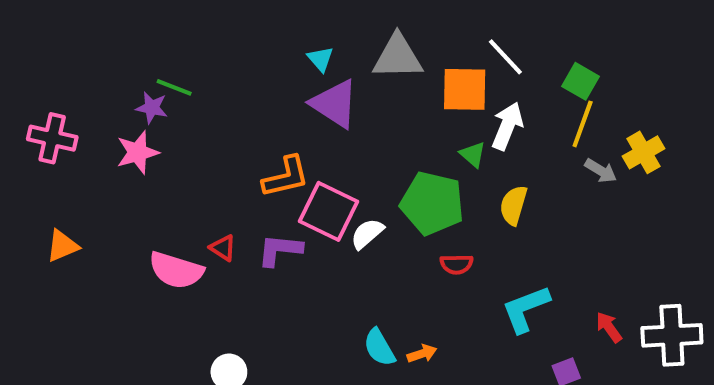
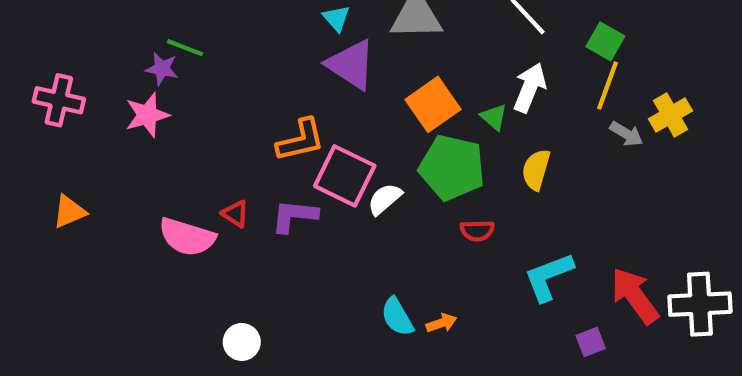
orange square: (465, 89) -> (433, 104), moved, turned -36
red arrow: (609, 327) -> (635, 296), size x1.8

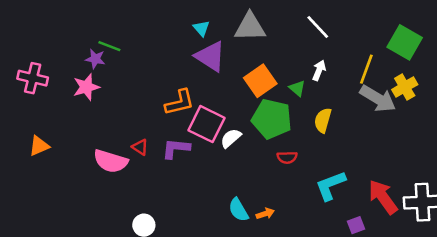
green square: (605, 41) -> (405, 42), moved, size x1.5
white arrow: (530, 88) -> (319, 70), size x0.7
gray arrow: (626, 134) -> (378, 99), size x1.8

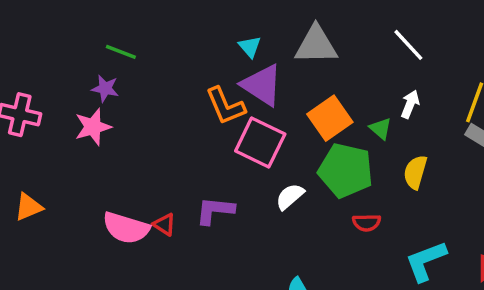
green line: (109, 46) -> (121, 52), moved
orange L-shape: (180, 102) -> (225, 106), moved, turned 80
pink square: (206, 124) -> (260, 143), moved
red triangle: (140, 147) -> (164, 224), moved

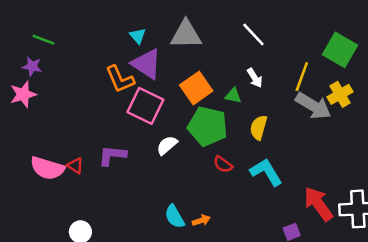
white arrow: (410, 104) -> (255, 78), turned 126
green triangle: (380, 129) -> (233, 96), turned -30
red semicircle: (367, 223) -> (223, 164), turned 36
cyan L-shape: (426, 261) -> (266, 172), moved, turned 80

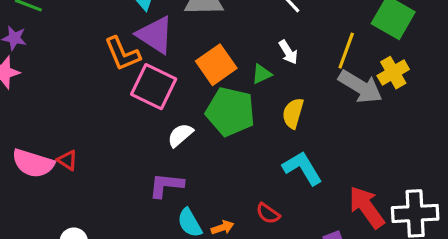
green triangle: (233, 96) -> (262, 74), turned -36
purple L-shape: (112, 155) -> (166, 185), moved
red semicircle: (223, 164) -> (268, 213), moved

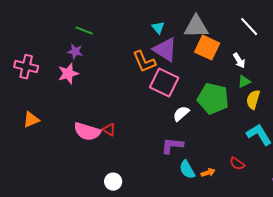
white arrow: (288, 52) -> (239, 61), moved
orange square: (216, 65) -> (207, 48), moved, turned -30
green triangle: (262, 74) -> (244, 82), moved

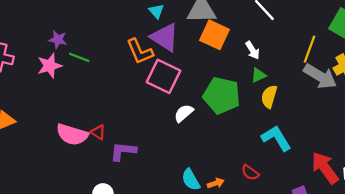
green line: (84, 31) -> (79, 57), moved
purple L-shape: (172, 146) -> (123, 151), moved

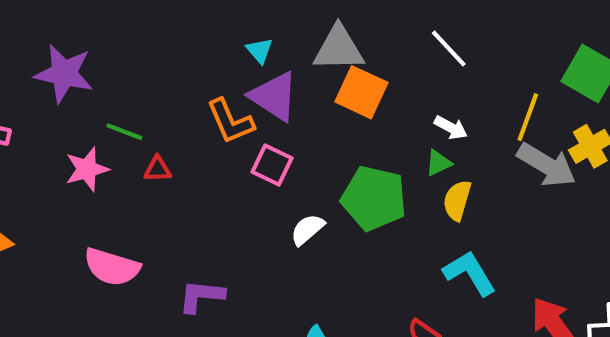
purple star: (58, 40) -> (64, 73), moved, size x1.8
white arrow: (253, 50) -> (451, 128), moved, turned -30
pink star: (50, 66) -> (87, 169), moved
pink square: (163, 76) -> (272, 165), size x0.7
red triangle: (98, 132) -> (158, 169), moved, turned -35

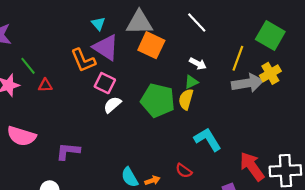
green line: (124, 132) -> (28, 66), turned 30
gray arrow: (547, 165) -> (248, 83), turned -40
yellow semicircle: (457, 200) -> (186, 99), moved
white semicircle: (307, 229) -> (112, 105), moved

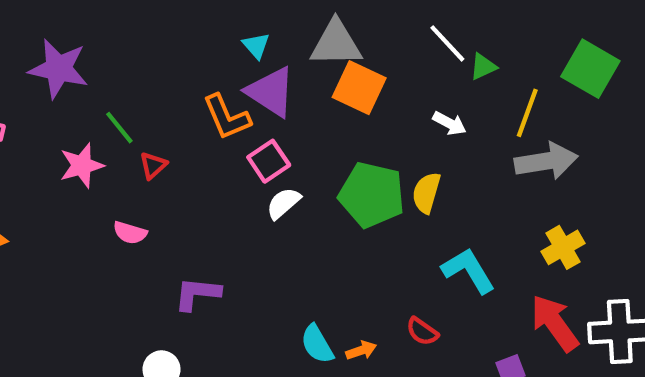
yellow cross: (270, 73) -> (563, 247), moved
green triangle: (191, 82) -> (483, 67), moved
pink square: (105, 83) -> (269, 161), turned 30
red triangle: (45, 85) -> (153, 165), turned -40
pink semicircle: (21, 136) -> (130, 233), moved, size x0.6

